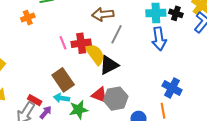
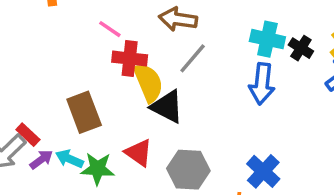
pink line: (63, 43) -> (110, 29), moved, turned -48
black triangle: (109, 65) -> (167, 107), turned 40
cyan arrow: (62, 98) -> (69, 159), moved
gray hexagon: (116, 99) -> (188, 170), moved

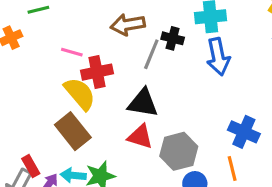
black cross: (301, 48) -> (173, 38), moved
yellow semicircle: (148, 83) -> (80, 94), moved
red rectangle: (28, 135) -> (31, 166), turned 35
red triangle: (139, 153) -> (140, 137), moved

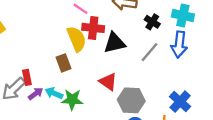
gray line: (151, 54) -> (150, 52), moved
black triangle: (143, 103) -> (115, 43), moved, turned -40
brown rectangle: (73, 131) -> (63, 63), size x0.7

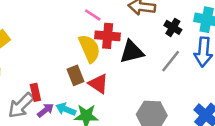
red triangle: (108, 82) -> (98, 84), moved

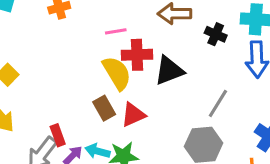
pink line: (93, 15) -> (116, 31), turned -35
gray line: (171, 61) -> (218, 103), moved
red triangle: (98, 84) -> (133, 115), turned -50

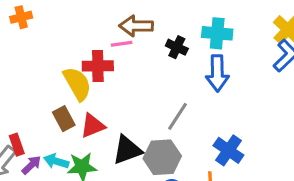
pink line: (116, 31) -> (122, 44), moved
black triangle: (169, 71) -> (127, 150), moved

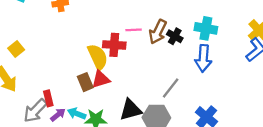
brown arrow: (136, 26) -> (158, 32), moved, turned -70
red triangle: (93, 126) -> (101, 79), moved

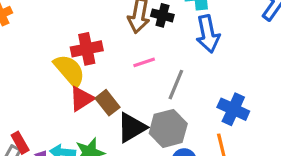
pink line: (134, 30) -> (144, 62), moved
brown rectangle: (85, 82) -> (107, 103), moved

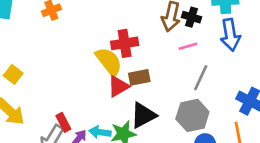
pink line: (144, 62) -> (188, 46), moved
brown rectangle: (107, 103) -> (139, 77), moved, turned -65
black triangle: (132, 128) -> (143, 115), moved

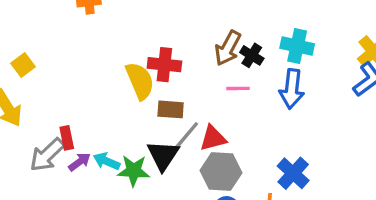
gray line: (201, 78) -> (186, 136), moved
red triangle: (118, 86) -> (213, 138), moved
black triangle: (143, 115) -> (163, 155), turned -44

